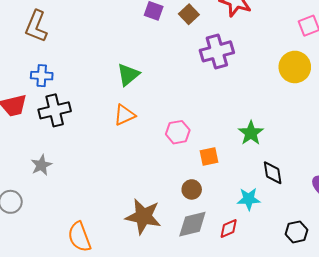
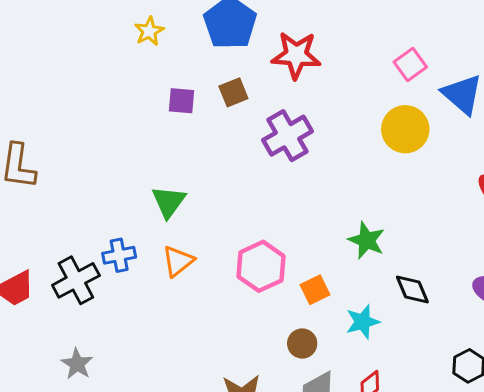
brown square: (189, 14) -> (233, 92), turned 36
blue cross: (42, 76) -> (119, 255), moved
pink hexagon: (178, 132) -> (261, 266), size x1.4
cyan star: (249, 199) -> (363, 322), moved

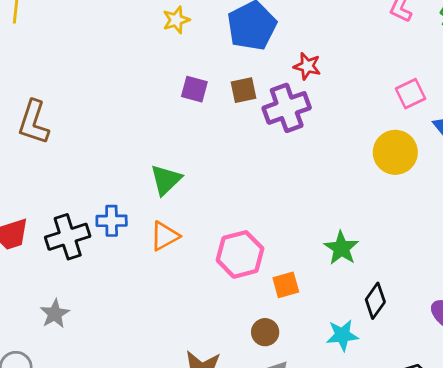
red star: (296, 55) -> (307, 66), size x0.6
purple cross: (288, 136) -> (287, 108), moved
black diamond: (412, 289) -> (375, 301), turned 48
cyan star: (363, 322) -> (342, 335), moved

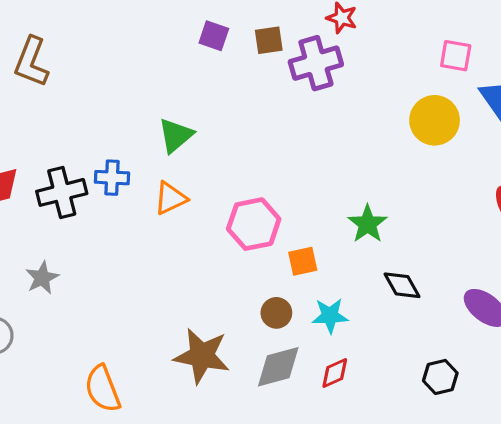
pink square: (411, 94) -> (456, 56), turned 32
black diamond: (375, 301) -> (402, 285), turned -68
cyan star: (342, 335) -> (330, 316), moved

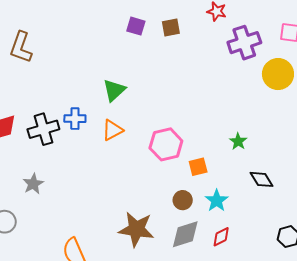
purple cross: (316, 63) -> (244, 43), moved
green star: (368, 224) -> (238, 141), size x0.7
cyan star: (330, 316) -> (217, 201), turned -30

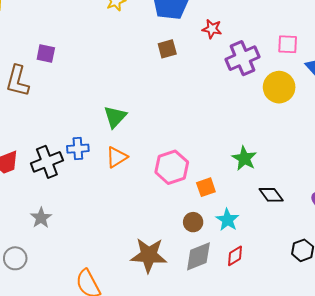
purple square: (136, 26) -> (46, 54), moved
green star: (238, 141) -> (244, 158), size x1.4

